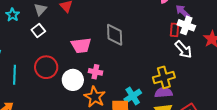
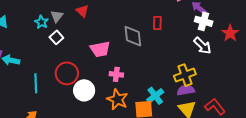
cyan star: (13, 15) -> (41, 22), moved
red rectangle: (174, 30) -> (157, 23), moved
white circle: (73, 80) -> (84, 90), moved

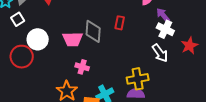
pink trapezoid: (100, 49) -> (73, 39), moved
pink cross: (116, 74) -> (82, 67), moved
white circle: (84, 90) -> (38, 39), moved

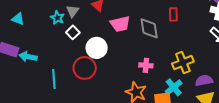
pink trapezoid: (73, 39) -> (120, 24), moved
yellow cross: (138, 79) -> (183, 63), moved

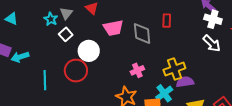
cyan arrow: (28, 57) -> (20, 57), turned -30
pink cross: (146, 65) -> (137, 70), turned -32
purple semicircle: (204, 80) -> (185, 82), moved

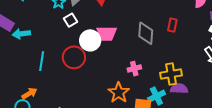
pink trapezoid: (113, 28) -> (107, 34), moved

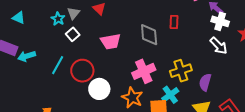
white circle: (90, 40) -> (99, 89), moved
cyan line: (42, 61) -> (58, 65), moved, turned 30
pink cross: (134, 69) -> (144, 71), size x1.6
purple semicircle: (179, 89) -> (205, 82), moved, turned -66

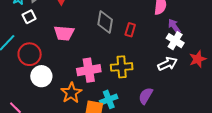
gray diamond: (149, 35) -> (105, 22), moved
white arrow: (219, 46) -> (168, 64), turned -84
yellow cross: (181, 71) -> (122, 67), moved

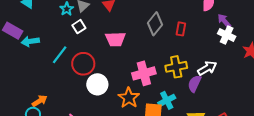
gray diamond: (105, 22) -> (155, 24), turned 35
white arrow: (168, 64) -> (207, 68), moved
purple semicircle: (146, 96) -> (194, 84), moved

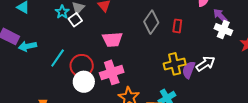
white square: (79, 27) -> (75, 20), moved
pink cross: (144, 73) -> (112, 72), moved
white circle: (97, 84) -> (84, 82), moved
purple semicircle: (194, 84) -> (189, 70), moved

